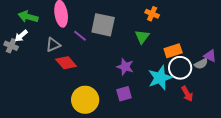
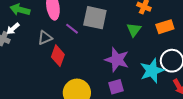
orange rectangle: (173, 51) -> (165, 27), moved
red diamond: (66, 63) -> (58, 56), turned 60
purple star: (125, 67) -> (117, 60), size x1.4

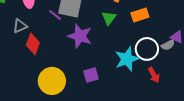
purple line: (72, 29) -> (55, 15), moved
purple star: (117, 60) -> (80, 36), moved

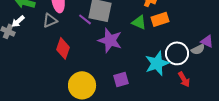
orange rectangle: (140, 15) -> (160, 19), moved
green triangle: (109, 18) -> (139, 22), turned -42
gray triangle: (20, 26) -> (50, 20), moved

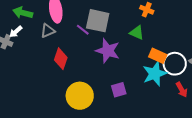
orange rectangle: (160, 19) -> (158, 56), moved, turned 42

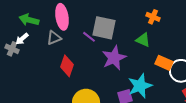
purple star: (108, 51) -> (114, 58), turned 30
cyan star: (155, 74) -> (140, 86), moved

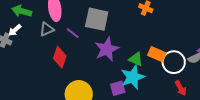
purple line: (89, 37) -> (73, 33), moved
green triangle: (143, 40) -> (136, 59), moved

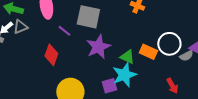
gray triangle: (47, 29) -> (20, 27), moved
white circle: (174, 62) -> (169, 44), moved

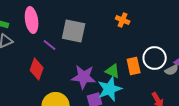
purple star: (98, 47) -> (84, 77), moved, turned 30
orange rectangle: (148, 52) -> (134, 66), turned 54

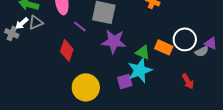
orange rectangle: (134, 66) -> (164, 47), turned -54
purple star: (84, 77) -> (114, 41), moved

